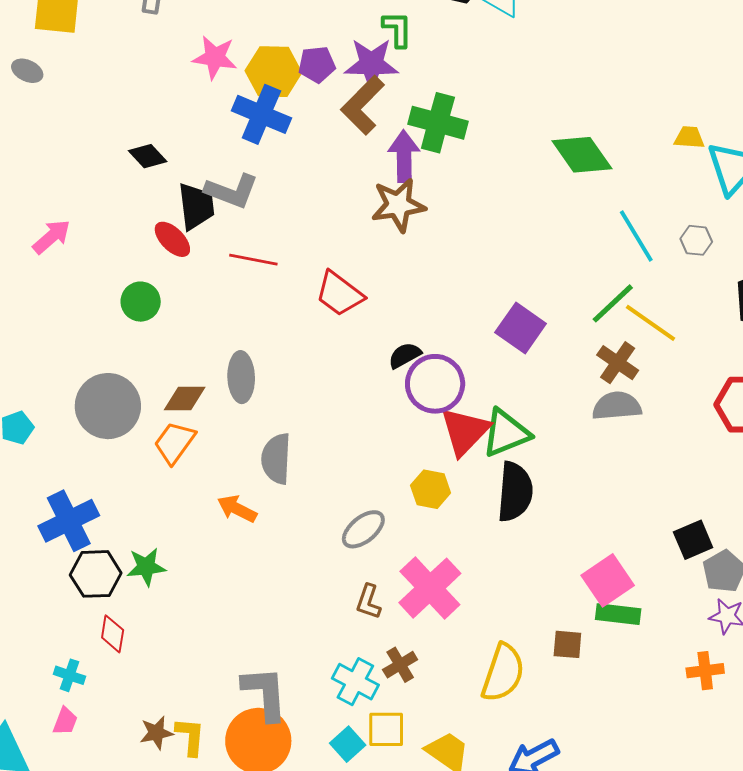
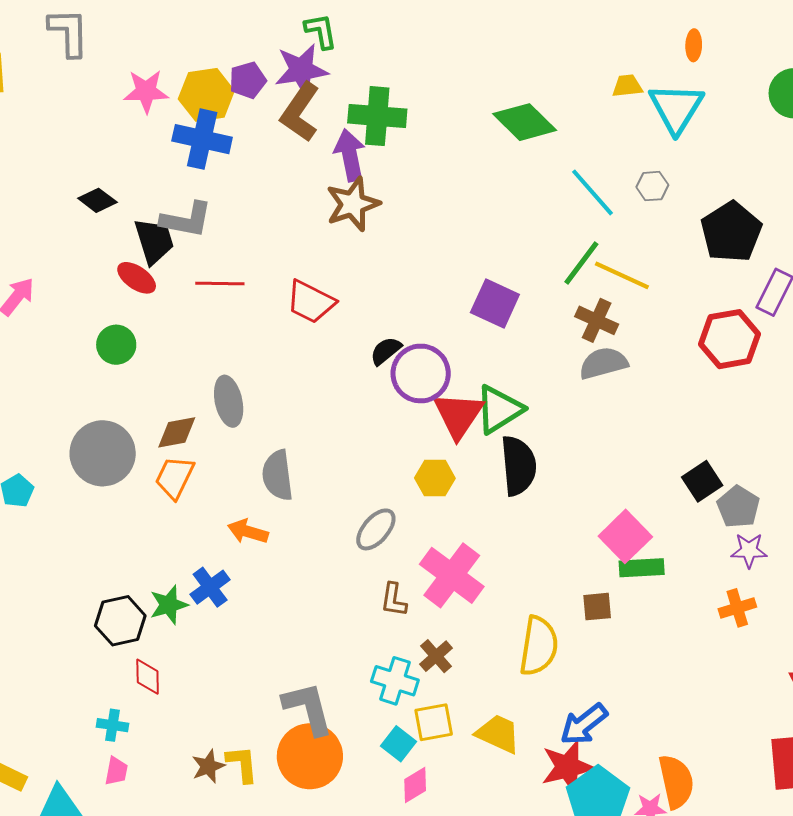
blue cross: (69, 521) -> (210, 587), moved, size x0.7

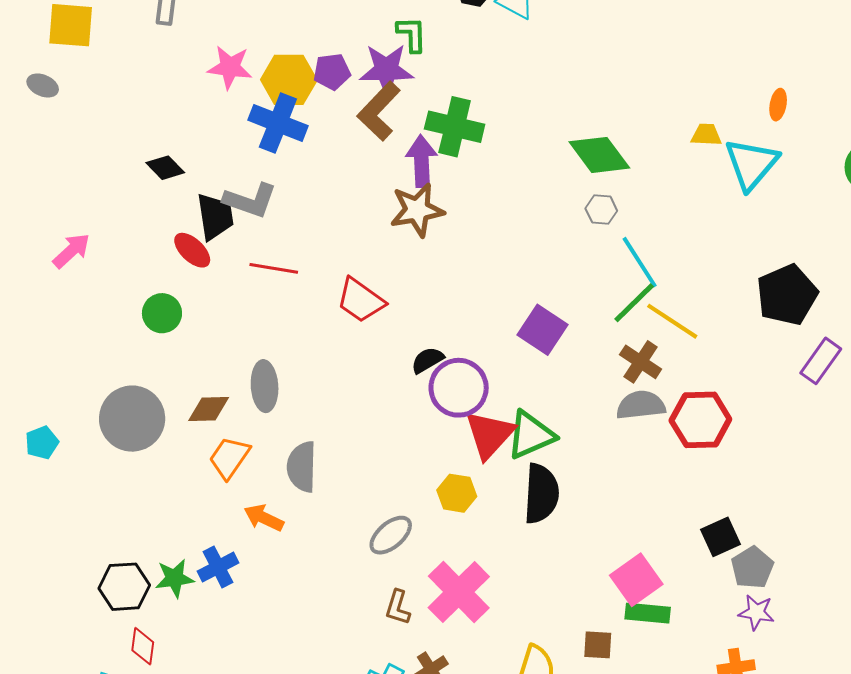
gray hexagon: (652, 186) -> (601, 210), moved
cyan line: (593, 192) -> (640, 262), moved
red hexagon: (730, 339) -> (700, 420), moved
orange trapezoid: (175, 477) -> (229, 458), moved

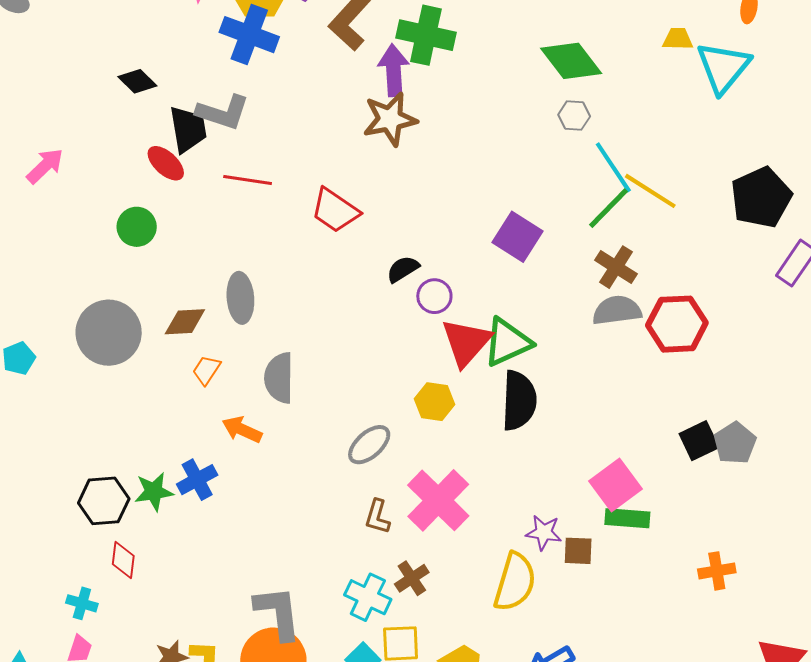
yellow line: (672, 321) -> (650, 191), moved
purple circle: (459, 388) -> (434, 296), size x0.6
orange trapezoid: (229, 458) -> (206, 370), size x0.7
gray pentagon: (752, 568) -> (735, 443), moved
purple star: (756, 612) -> (544, 532), moved

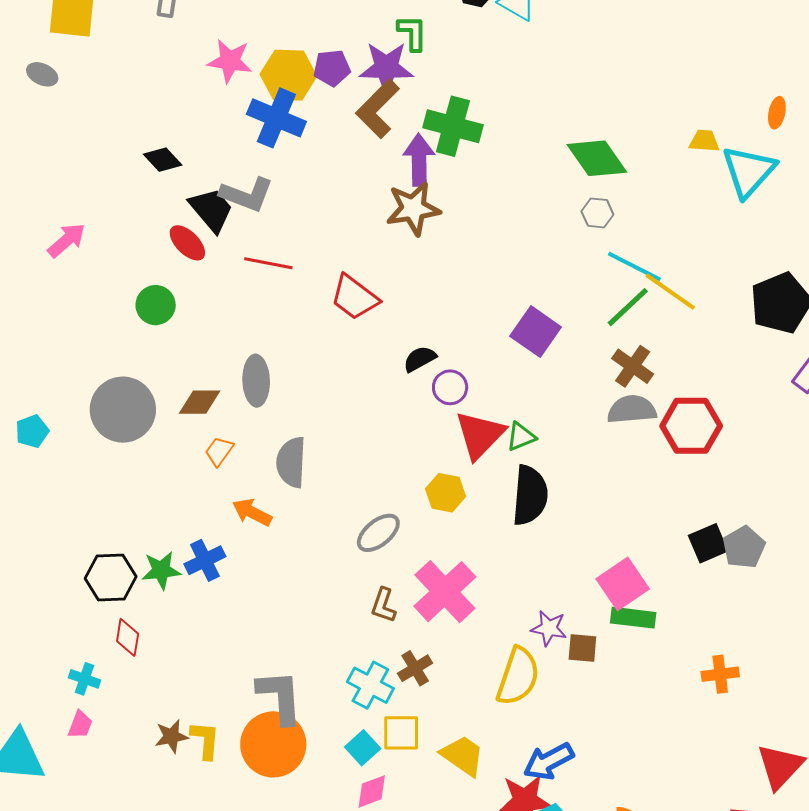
black trapezoid: (188, 129) -> (211, 210), turned -33
cyan line: (613, 167) -> (634, 267), turned -32
green triangle: (507, 342) -> (521, 437), size x0.6

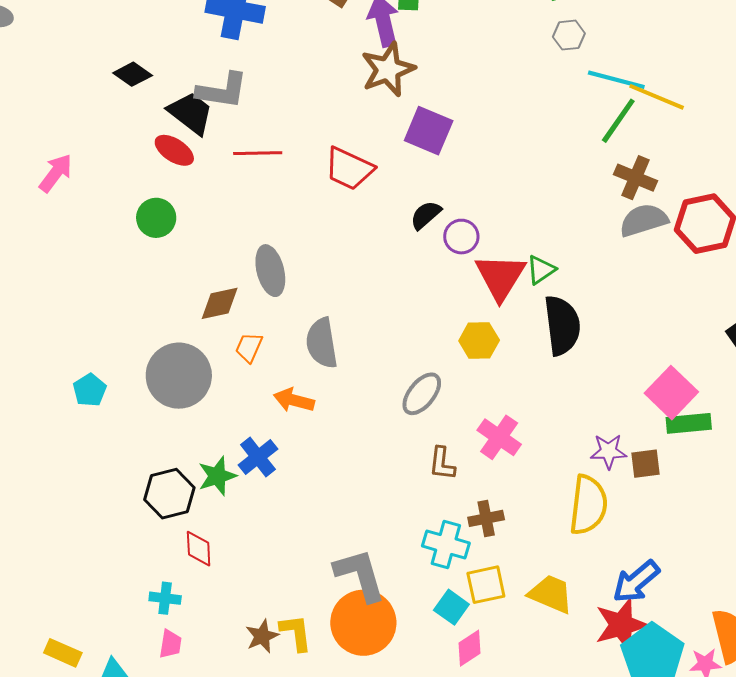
purple square: (536, 332) -> (429, 131), moved
gray circle: (123, 410) -> (179, 376), moved
cyan pentagon: (32, 431) -> (90, 390), moved
pink cross: (445, 592) -> (499, 437), size x0.7
brown cross: (415, 668) -> (486, 518), turned 32

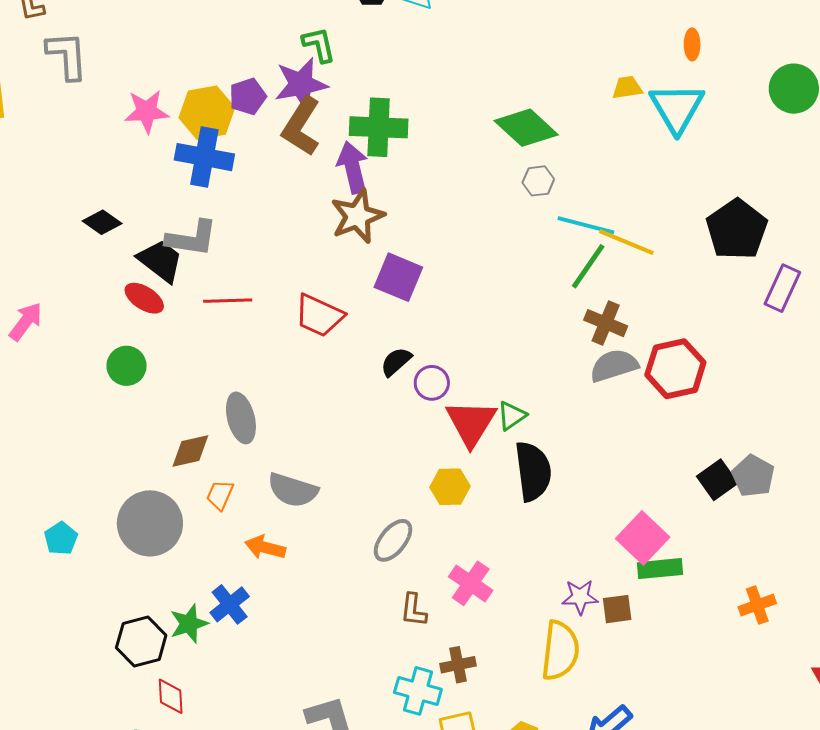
gray semicircle: (322, 343) -> (293, 490), turned -63

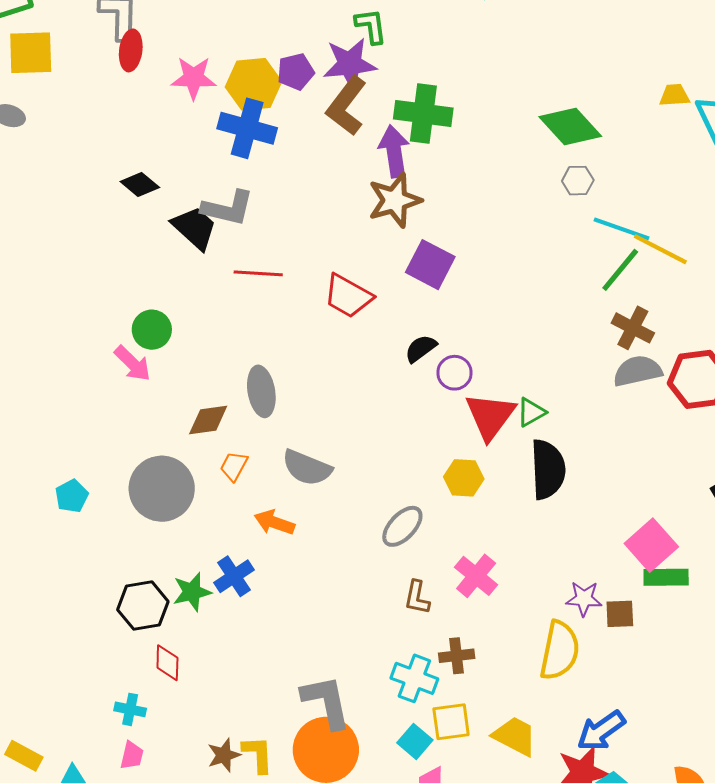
red ellipse: (144, 298) -> (131, 50), moved, turned 60
pink arrow: (26, 322) -> (133, 363), moved, turned 93

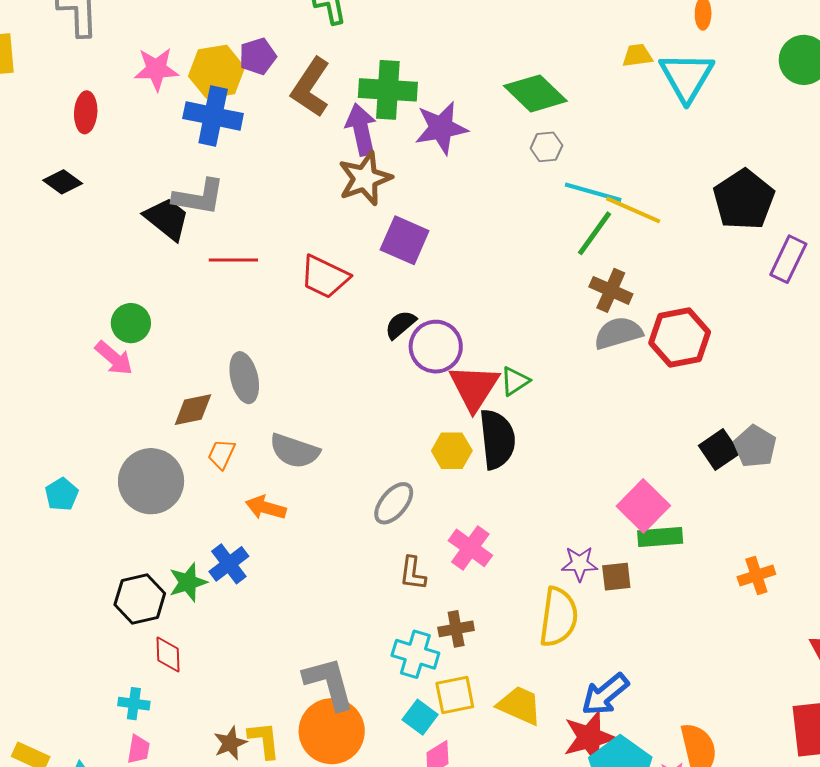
red ellipse: (131, 50) -> (86, 112), moved
purple star: (350, 64) -> (441, 128), moved
black diamond: (140, 185) -> (63, 182), moved
purple circle: (455, 373) -> (436, 347), size x1.5
black semicircle: (548, 469) -> (497, 439), moved

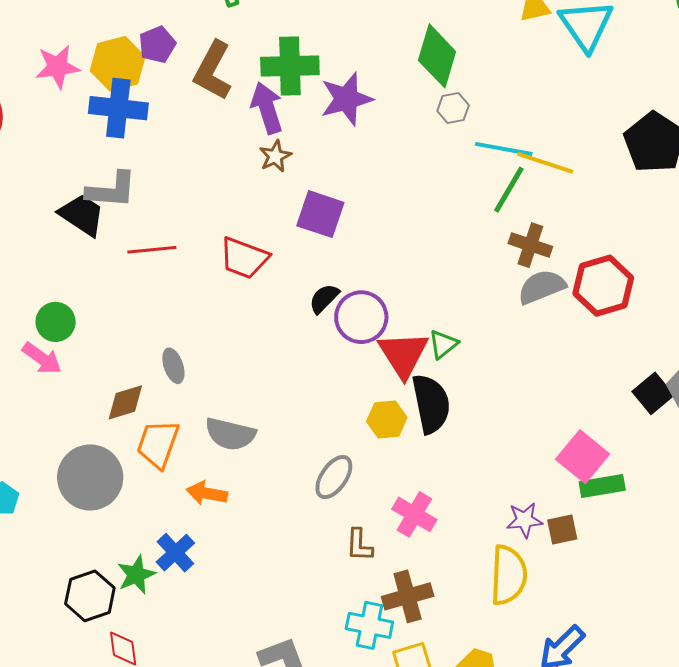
green diamond: (535, 93) -> (437, 56), turned 68
brown star: (365, 178) -> (275, 156), size x0.6
gray ellipse: (244, 378) -> (173, 366), size x0.7
orange trapezoid: (222, 454) -> (158, 444), size x1.6
brown cross: (456, 629) -> (408, 596), size x1.4

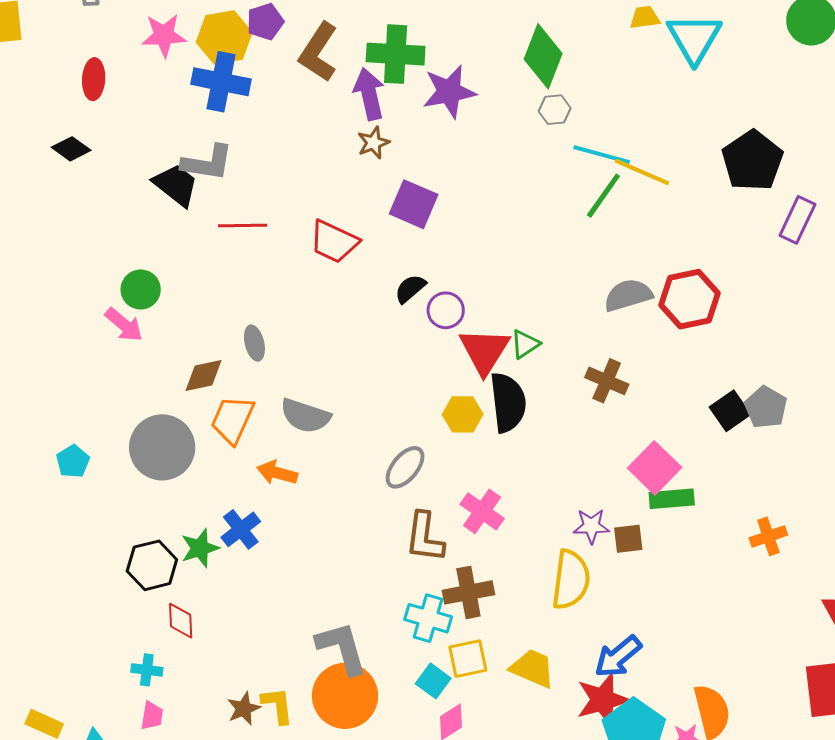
brown cross: (530, 245) -> (607, 381), moved
purple circle: (361, 317) -> (446, 310), size x0.7
brown L-shape: (359, 545) -> (425, 537), size x1.5

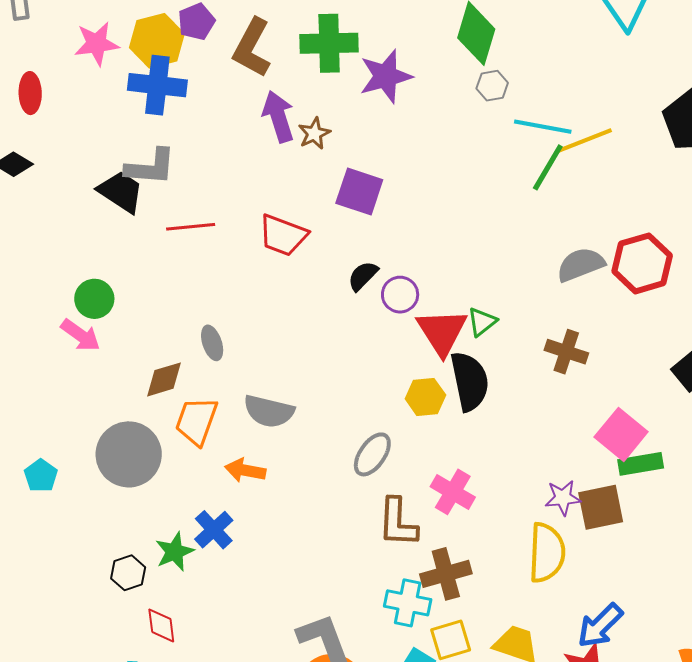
purple arrow: (369, 94) -> (278, 117), moved
yellow line: (642, 172) -> (584, 141), turned -40
brown square: (628, 539) -> (601, 507), size x1.5
black hexagon: (152, 565) -> (128, 573), size x0.7

